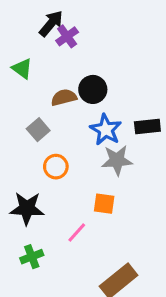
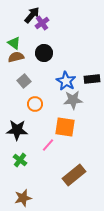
black circle: (93, 89) -> (44, 53), moved
brown semicircle: (64, 97) -> (16, 57), moved
orange square: (104, 204) -> (65, 127), size x1.5
green cross: (32, 257) -> (20, 160), turned -32

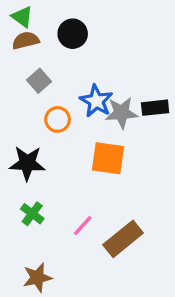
black rectangle: (92, 79) -> (155, 108), moved
blue star: (66, 81) -> (96, 101), moved
pink line: (48, 145) -> (83, 225), moved

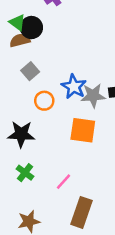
black circle: (73, 34) -> (31, 28), moved
brown rectangle: (123, 239) -> (81, 212), moved, turned -32

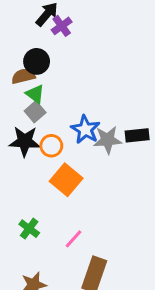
green triangle: (17, 22) -> (35, 94), moved
orange square: (83, 130) -> (66, 180), moved, turned 32
black star: (21, 134) -> (25, 141), moved

